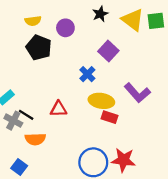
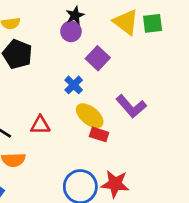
black star: (100, 14) -> (75, 15), moved
purple circle: (65, 28) -> (71, 31), moved
yellow ellipse: (101, 101) -> (90, 116), turned 30

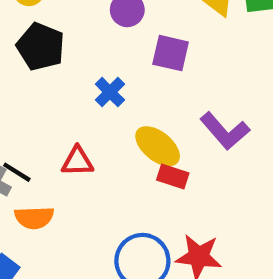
purple square: (98, 58) -> (171, 53), turned -30
blue cross: (74, 85) -> (110, 92), moved

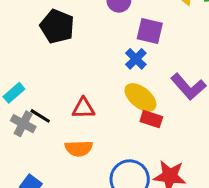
blue cross: (110, 92) -> (136, 59), moved
orange semicircle: (34, 218) -> (79, 148), moved

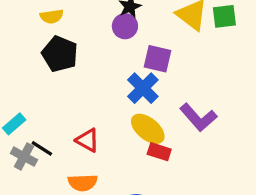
blue cross: (136, 59) -> (143, 88), size x1.4
red triangle: (83, 108) -> (87, 140), turned 30

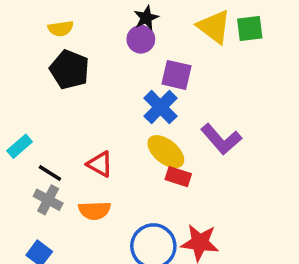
gray cross: (24, 157) -> (48, 200), moved

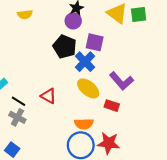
black pentagon: (70, 70) -> (65, 47), moved
red rectangle: (178, 177) -> (112, 106), moved
orange semicircle: (94, 210) -> (84, 124), moved

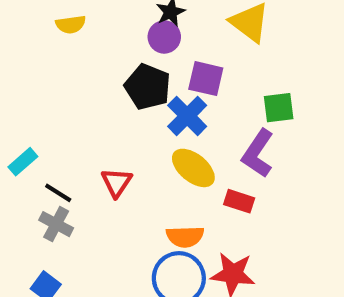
green square: (139, 14) -> (279, 108), moved
purple L-shape: (121, 81) -> (258, 153), turned 75
red triangle: (49, 96) -> (116, 182), turned 35

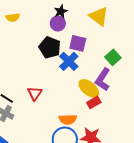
green square: (279, 108) -> (113, 57), turned -35
yellow ellipse: (193, 168) -> (89, 88), moved
red rectangle: (239, 201) -> (94, 102), turned -48

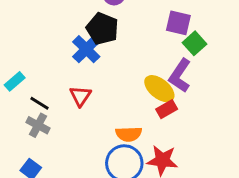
purple square: (78, 43) -> (178, 23), moved
blue cross: (69, 61) -> (86, 49), moved

